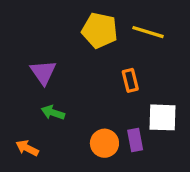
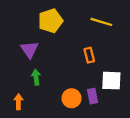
yellow pentagon: (100, 30) -> (50, 21), moved, turned -30
green arrow: (53, 113) -> (36, 77), turned 64
orange arrow: (27, 148) -> (18, 102), turned 64

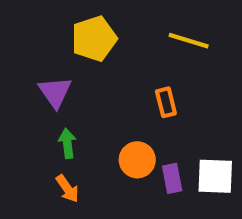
white square: (111, 81) -> (215, 176), moved
orange circle: (72, 98) -> (137, 160), moved
orange arrow: (18, 102) -> (67, 189), moved, turned 144

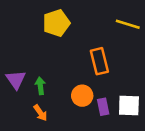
yellow line: (189, 41) -> (128, 24), moved
purple triangle: (55, 92) -> (16, 80), moved
orange rectangle: (166, 102) -> (99, 61), size x1.5

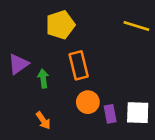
orange rectangle: (99, 61) -> (79, 65), moved
purple triangle: (16, 80) -> (18, 64), moved, turned 30
green arrow: (40, 86) -> (43, 79), moved

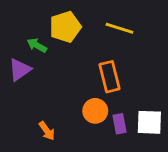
yellow line: (136, 26) -> (119, 28), moved
orange rectangle: (79, 65) -> (109, 77), moved
green arrow: (43, 79) -> (37, 45), moved, turned -54

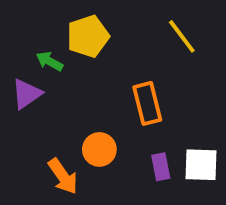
yellow line: (119, 28) -> (182, 36), moved, turned 36
orange circle: (95, 111) -> (99, 149), moved
orange arrow: (47, 131) -> (63, 176), size x1.4

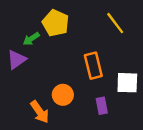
yellow pentagon: (88, 36) -> (56, 23), turned -30
green arrow: (50, 61) -> (31, 39), turned -63
white square: (201, 165) -> (127, 83), moved

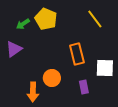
green arrow: (31, 39) -> (23, 24), moved
orange arrow: (40, 112) -> (33, 92), turned 36

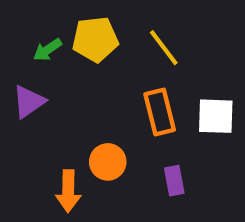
yellow pentagon: (46, 19) -> (95, 39), turned -30
yellow line: (95, 19) -> (164, 48), moved
white square: (105, 68) -> (216, 116), moved

